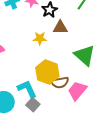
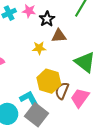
brown semicircle: (60, 82) -> (62, 91), turned 126
gray square: (33, 105) -> (36, 115), size x1.6

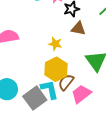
yellow star: (39, 48) -> (55, 44), moved
cyan L-shape: (30, 99) -> (50, 89), moved

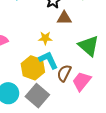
yellow hexagon: (56, 69) -> (33, 68), moved
cyan L-shape: (50, 89) -> (48, 60), moved

